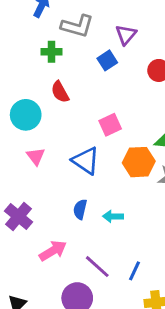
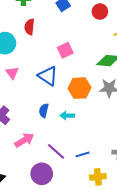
red semicircle: (60, 92) -> (29, 27), turned 35
orange hexagon: (139, 162) -> (79, 88), moved
blue line: (134, 271) -> (83, 154), turned 48

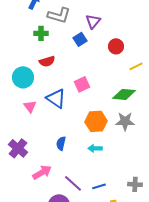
red semicircle: (29, 27) -> (47, 61), turned -112
blue triangle: (48, 76) -> (56, 98), moved
cyan arrow: (67, 116) -> (95, 148), moved

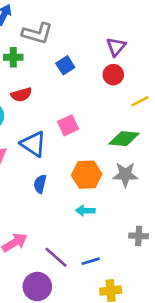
purple triangle: (93, 21) -> (116, 47), moved
blue semicircle: (61, 143) -> (40, 184), moved
gray cross: (135, 184) -> (139, 236), moved

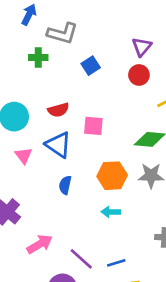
red semicircle: (21, 95) -> (58, 110), moved
pink square: (68, 125) -> (93, 126), turned 30

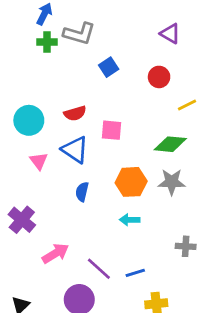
purple triangle: (142, 47) -> (170, 34), moved, turned -40
green cross: (38, 58) -> (47, 42), moved

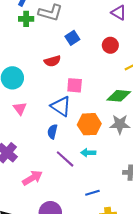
red semicircle: (75, 113) -> (52, 61), moved
blue triangle: (75, 150) -> (61, 106), moved
purple line: (99, 269) -> (65, 159), moved

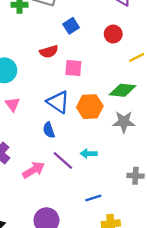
pink square: (75, 85) -> (73, 68), moved
orange hexagon: (89, 124) -> (90, 107), moved
blue semicircle: (52, 132) -> (49, 130), turned -32
pink arrow: (32, 178) -> (34, 170), moved

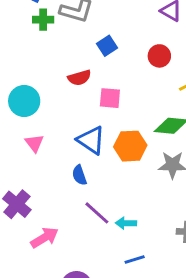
cyan arrow: (89, 153) -> (126, 223), moved
pink arrow: (34, 170) -> (45, 238), moved

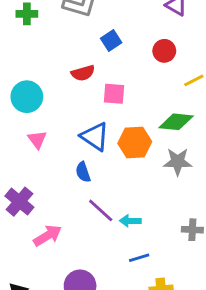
green cross: (43, 20) -> (27, 14), moved

